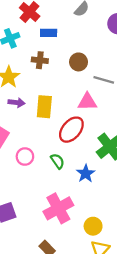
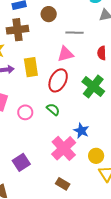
brown cross: (40, 60) -> (18, 30), size x1.5
brown circle: (79, 62) -> (49, 14), moved
blue star: (86, 174) -> (81, 131), moved

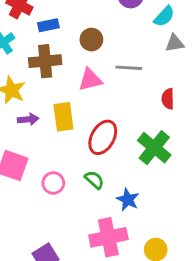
pink triangle: (65, 54) -> (90, 80), moved
blue star: (81, 131) -> (128, 200), moved
pink cross: (64, 148) -> (108, 237), turned 30

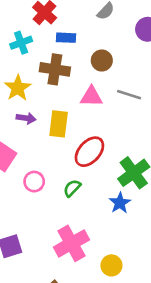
green semicircle: (94, 180) -> (72, 188), turned -102
blue star: (128, 200) -> (120, 203), moved
pink cross: (108, 237) -> (72, 243), turned -32

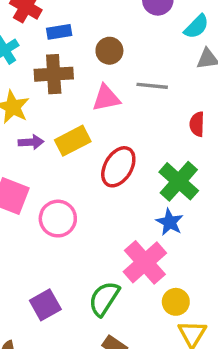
yellow rectangle: (59, 124) -> (73, 141), turned 68
pink circle: (34, 182) -> (58, 219), size x1.4
green semicircle: (72, 188) -> (104, 299), moved, size x1.5
pink cross: (72, 243) -> (145, 262), moved

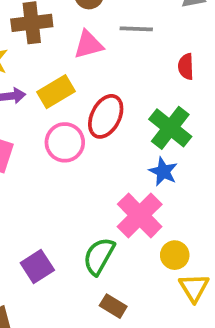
pink circle: (58, 219) -> (65, 142), moved

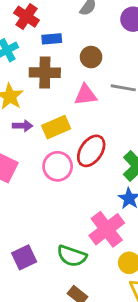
green semicircle: (99, 256) -> (72, 256), turned -108

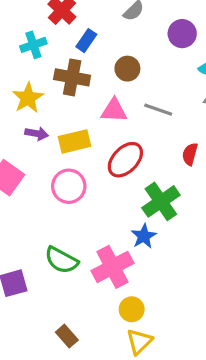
blue rectangle: (52, 39) -> (86, 41), turned -60
red ellipse: (91, 151) -> (125, 160), moved
green semicircle: (72, 256) -> (61, 260), moved

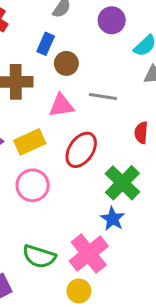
blue rectangle: (86, 41) -> (46, 44), moved
yellow circle: (132, 309) -> (79, 291), moved

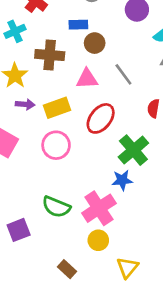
blue rectangle: (46, 44) -> (78, 25), turned 60
gray line: (103, 96) -> (123, 74), turned 40
blue star: (113, 219) -> (122, 180), turned 30
yellow circle: (79, 291) -> (98, 240), moved

